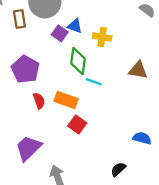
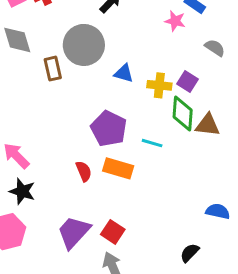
purple square: (60, 33) -> (188, 82), moved
green diamond: (78, 61) -> (183, 114), moved
purple pentagon: (25, 69) -> (109, 129), moved
red square: (77, 124) -> (113, 232), moved

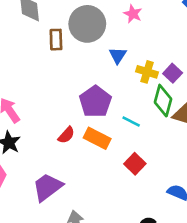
pink star: (175, 21) -> (133, 14), moved
blue triangle: (124, 73) -> (118, 55), turned 36
red semicircle: (84, 171) -> (66, 135), turned 54
red square: (113, 232) -> (135, 164), moved

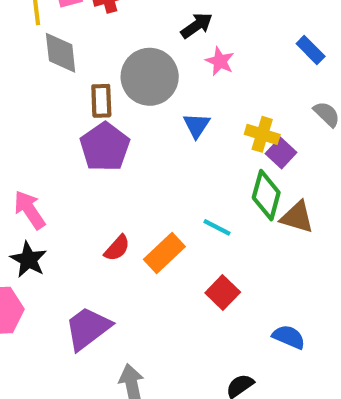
yellow cross: (147, 72) -> (262, 134), moved
purple pentagon: (95, 102) -> (105, 147), moved
orange rectangle: (97, 138) -> (164, 253), turned -70

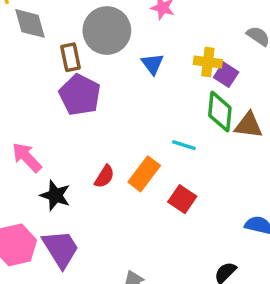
black star: (28, 260) -> (55, 195), moved
red square: (223, 292) -> (182, 199), moved
purple trapezoid: (88, 328) -> (61, 249), moved, turned 105

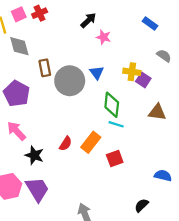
gray circle: (107, 31) -> (70, 81), moved
purple pentagon: (80, 95) -> (17, 94), moved
green diamond: (220, 112) -> (112, 105), moved
red square: (182, 199) -> (115, 158), turned 35

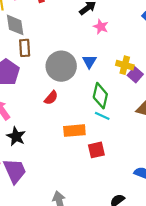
brown rectangle: (45, 68) -> (25, 48), moved
orange rectangle: (91, 142) -> (74, 131), turned 40
red semicircle: (66, 144) -> (51, 98), moved

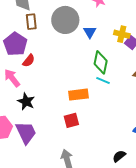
gray circle: (61, 66) -> (65, 20), moved
red semicircle: (51, 98) -> (29, 61), moved
red square: (96, 150) -> (71, 120), moved

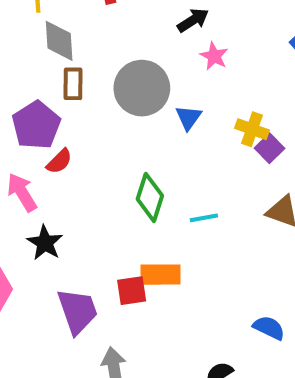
green diamond: (101, 62) -> (150, 197), moved
cyan line: (103, 80) -> (204, 218), turned -40
orange rectangle: (78, 95) -> (161, 275), moved
purple trapezoid: (26, 133) -> (77, 311), moved

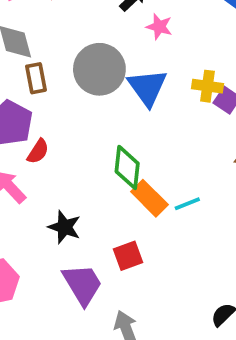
blue triangle: (188, 118) -> (147, 87), size x1.6
cyan line: (204, 218) -> (187, 204), moved
black star: (45, 243) -> (64, 227), moved
orange rectangle: (161, 275) -> (149, 198), moved, turned 57

